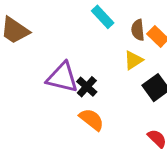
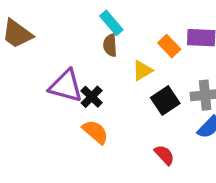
brown semicircle: (138, 30) -> (110, 45), moved

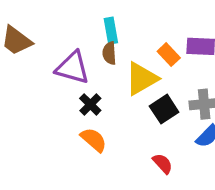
cyan rectangle: (111, 23) -> (111, 31), turned 30
yellow triangle: (142, 70) -> (142, 79), size x1.6
purple triangle: (66, 86) -> (73, 68), moved

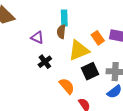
purple triangle: (73, 68) -> (37, 37), size x0.6
orange semicircle: (94, 140) -> (67, 86), moved

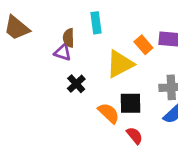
brown semicircle: (61, 32) -> (69, 38), moved
black square: (90, 71) -> (130, 103), moved, turned 30

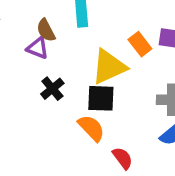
brown semicircle: (69, 38) -> (46, 30), turned -30
black square: (130, 103) -> (101, 98), moved

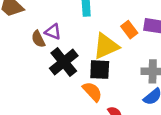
brown semicircle: (46, 30) -> (38, 39), moved
black cross: (52, 89) -> (64, 62), size x1.6

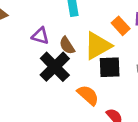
brown semicircle: (38, 39) -> (67, 45), moved
black square: (100, 70) -> (110, 67), moved

